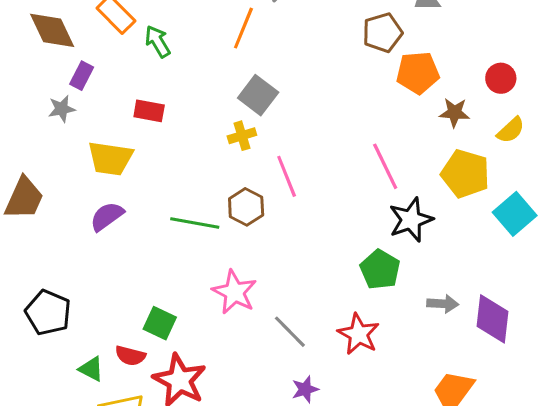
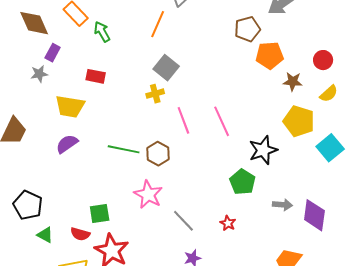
pink line: (385, 166) -> (222, 121), moved
brown hexagon: (246, 207) -> (158, 154), moved
green square: (160, 323) -> (100, 213), turned -35
red star: (359, 334) -> (228, 223), size x0.6
green triangle: (91, 369) -> (45, 235), moved

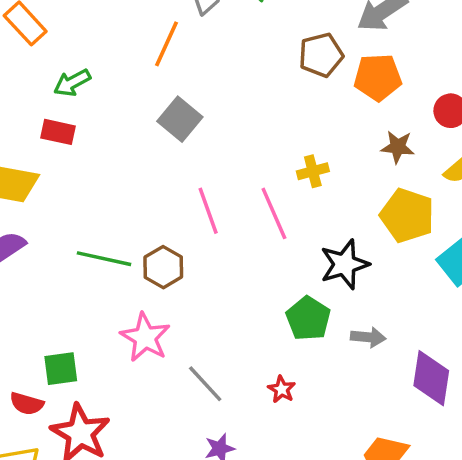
green arrow: (102, 32) -> (72, 83), moved, turned -90
orange pentagon: (269, 55) -> (378, 77), moved
yellow cross: (155, 94) -> (313, 171), moved
gray arrow: (283, 205) -> (368, 337), moved

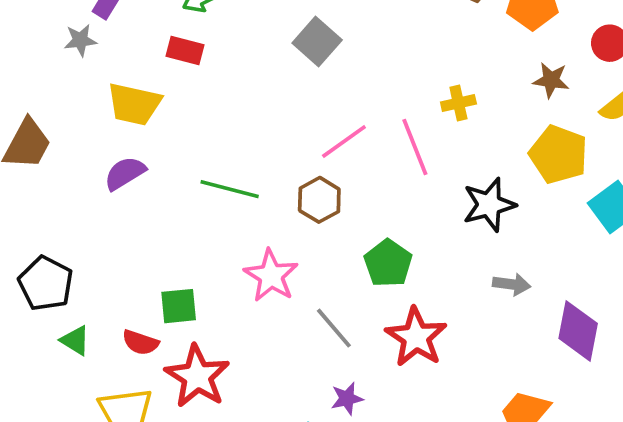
pink line: (208, 211) -> (344, 141), turned 72
brown hexagon: (163, 267) -> (319, 200), moved
green pentagon: (308, 318) -> (388, 263), moved
red star: (282, 389) -> (416, 337), size x2.0

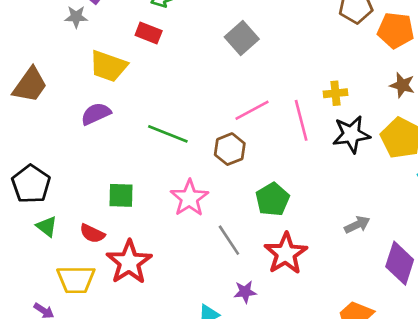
black star: (489, 205) -> (351, 134), moved
gray arrow: (512, 284) -> (357, 225), turned -40
green square: (179, 306) -> (121, 195), moved
purple star: (347, 399) -> (245, 292), moved

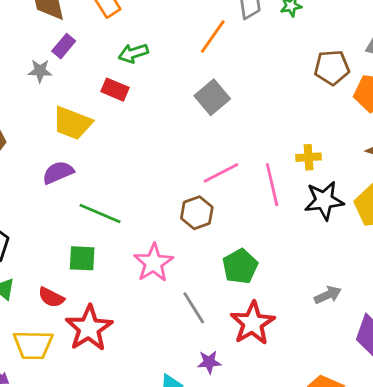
green line: (168, 134) -> (100, 213), moved

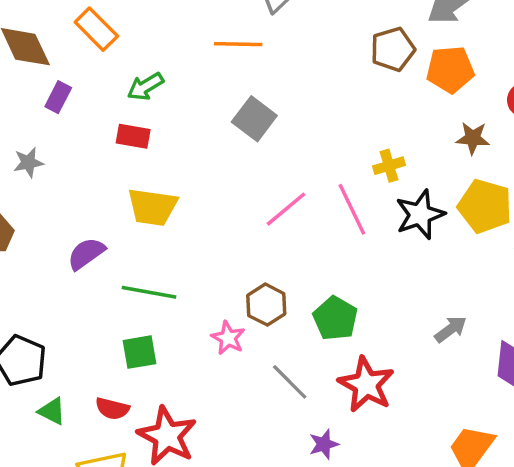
orange line: (213, 36) -> (238, 44), turned 69
gray star: (40, 71) -> (28, 162), moved
yellow trapezoid: (72, 123) -> (152, 207), moved
brown hexagon: (197, 213) -> (266, 305), moved
pink star: (153, 263) -> (228, 338), size x0.7

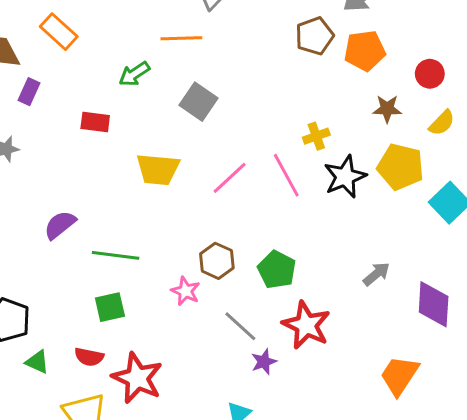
green arrow: (145, 86) -> (134, 74), moved
yellow trapezoid: (152, 207) -> (158, 169), moved
purple star: (324, 444) -> (264, 362), moved

